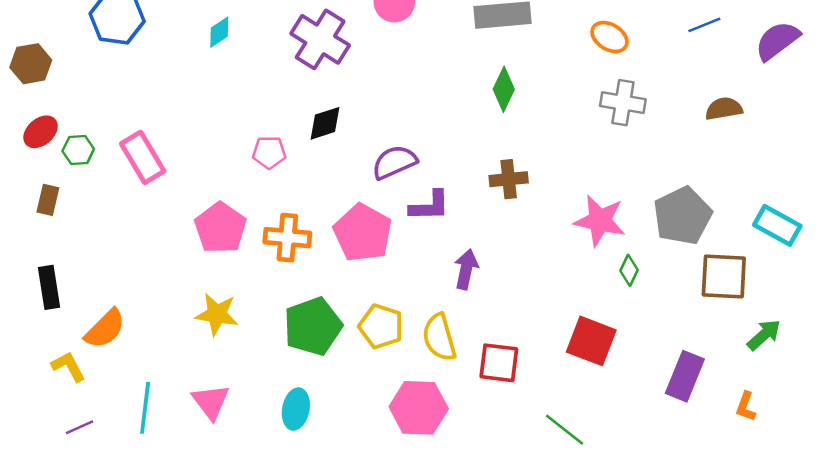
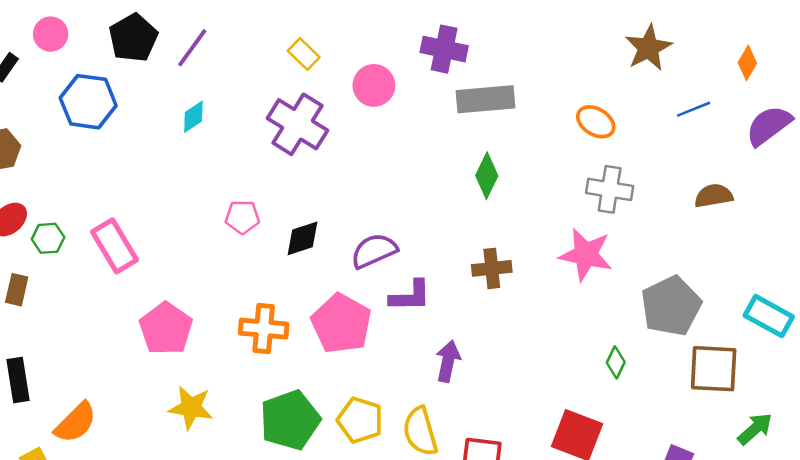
black diamond: (325, 123) -> (302, 238), moved
pink pentagon: (269, 152) -> (242, 217), moved
pink star: (600, 221) -> (586, 255), moved
pink pentagon: (220, 228) -> (166, 329), moved

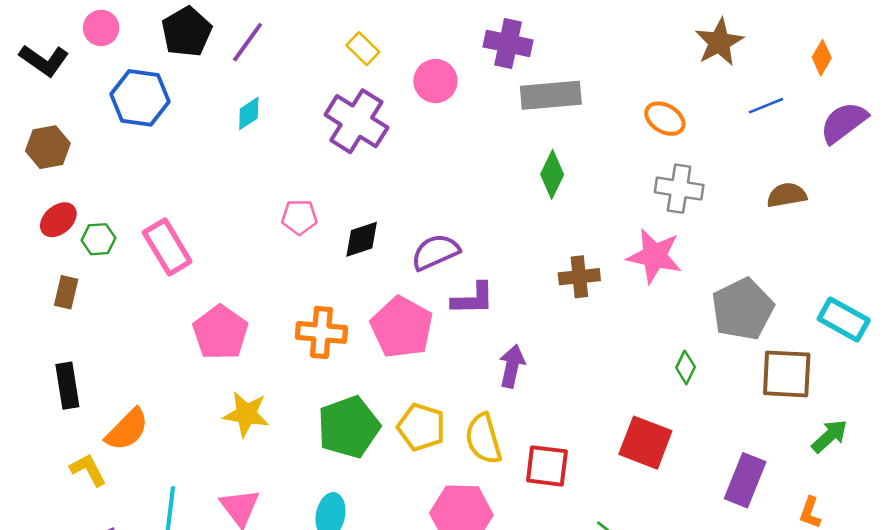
brown cross: (492, 268) -> (579, 277), moved

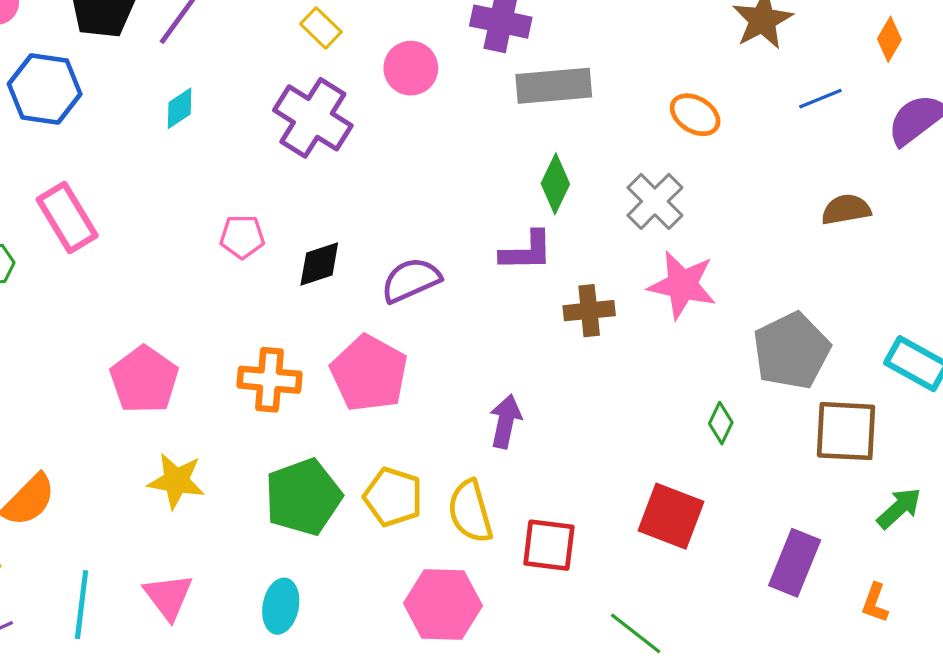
gray cross: (679, 189) -> (655, 201), moved, turned 36
pink rectangle: (167, 247) -> (67, 217), moved
purple L-shape: (473, 299) -> (526, 251), moved

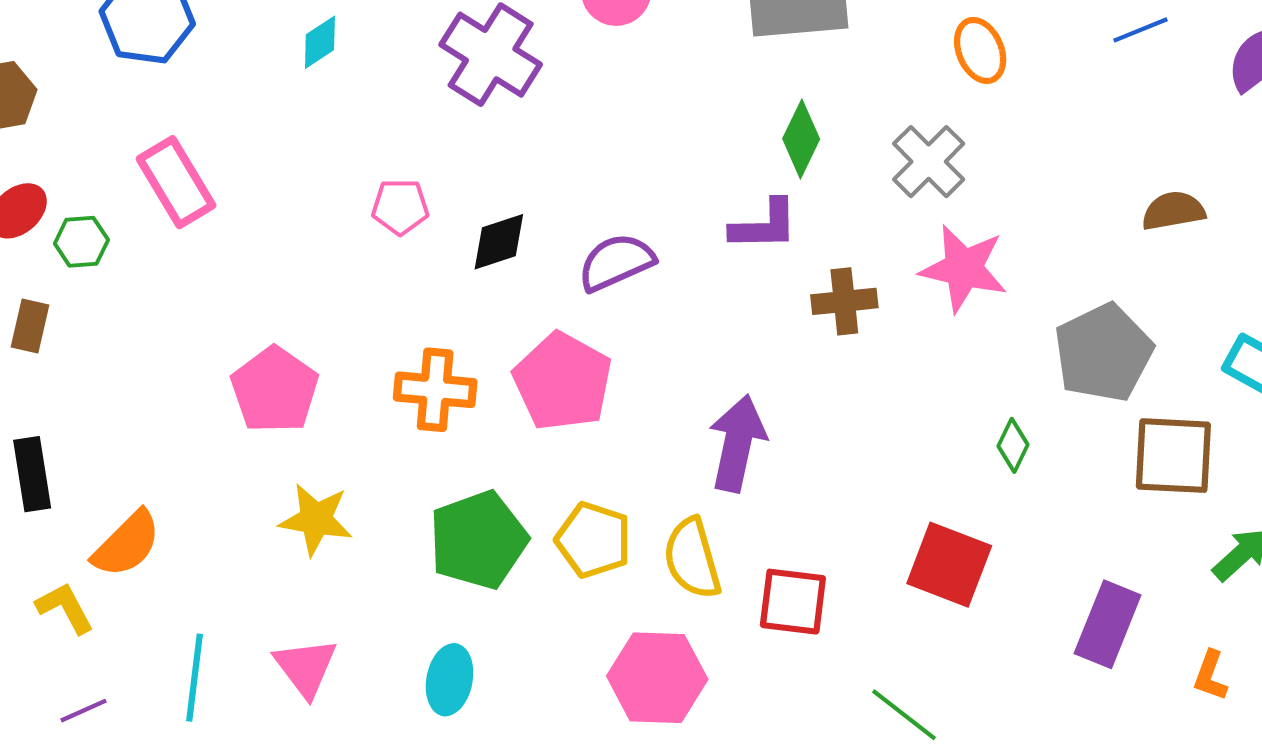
orange ellipse: (695, 115) -> (980, 50), turned 36
brown semicircle: (846, 209) -> (1173, 211), moved
purple arrow: (506, 421) -> (737, 443), size x1.4

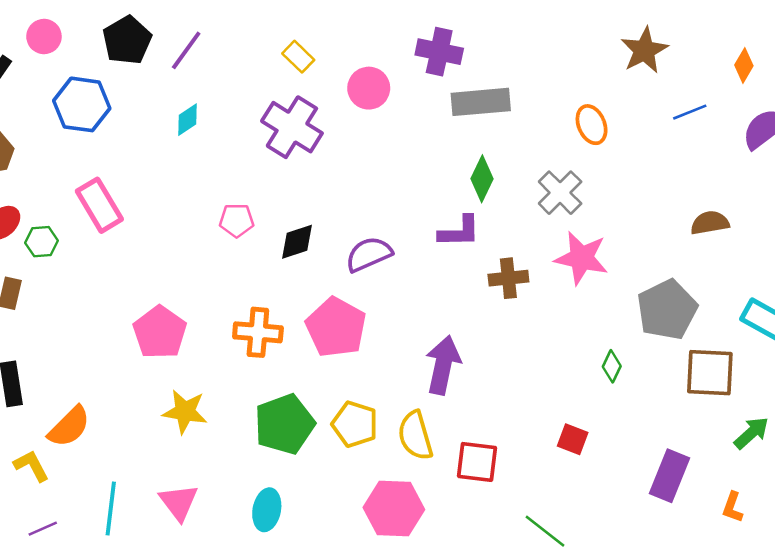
red square: (949, 565) -> (573, 439), size x0.6

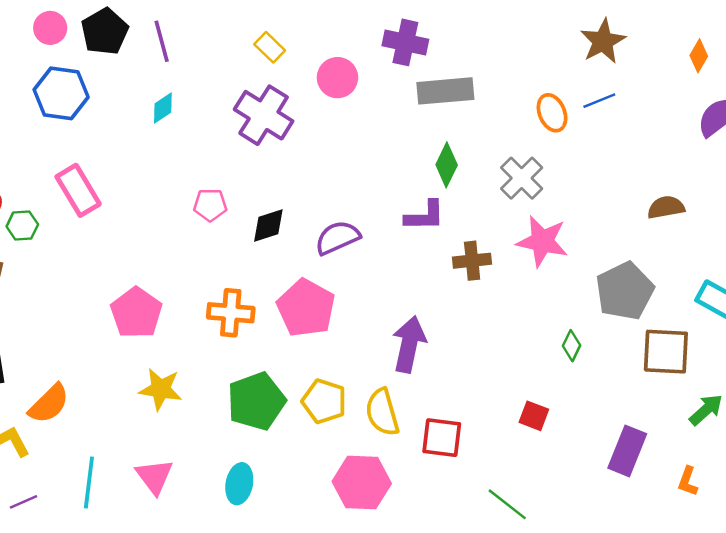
pink circle: (44, 37) -> (50, 28), moved
purple line: (186, 50) -> (162, 41), turned -51
blue line: (690, 112) -> (599, 101), moved

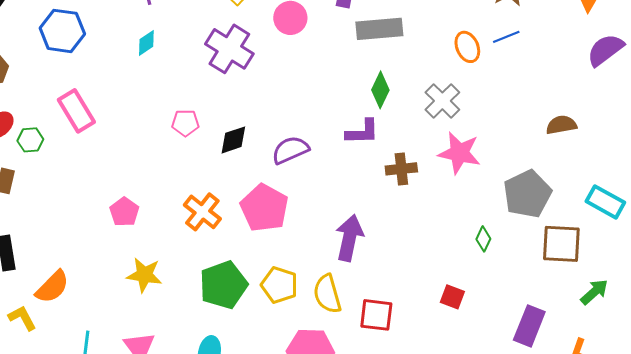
pink pentagon: (136, 313) -> (124, 212), size x0.7
orange cross: (231, 313) -> (202, 212), turned 33

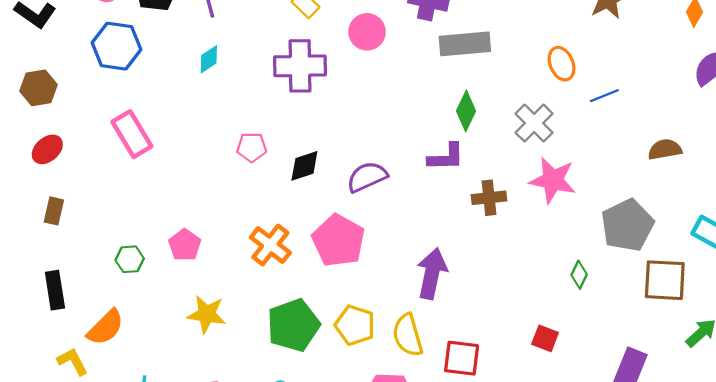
blue line: (506, 37) -> (604, 96), moved
purple cross: (229, 49) -> (300, 66), turned -33
green hexagon: (30, 140) -> (130, 259), moved

